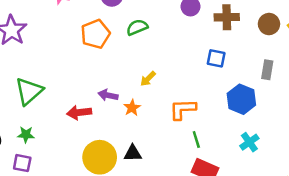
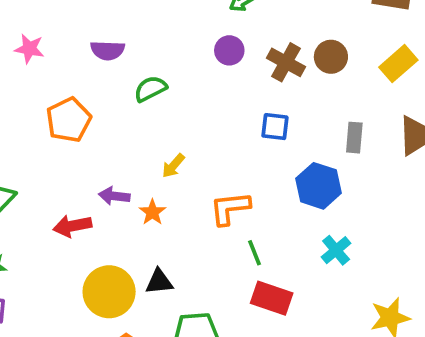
brown cross: (227, 17) -> (286, 62), turned 35
brown circle: (269, 24) -> (331, 57), moved
orange pentagon: (95, 34) -> (69, 120), moved

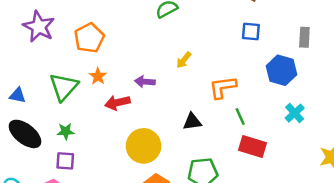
orange pentagon: (69, 120) -> (89, 38), moved
orange star: (152, 212) -> (98, 76), moved
black triangle: (159, 282) -> (192, 122), moved

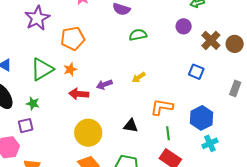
blue hexagon: (281, 70) -> (202, 118), moved
purple arrow: (145, 82) -> (104, 85), turned -42
purple square: (65, 161) -> (26, 126), turned -35

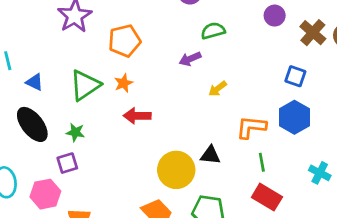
purple arrow: (104, 85) -> (190, 59), moved
blue hexagon: (202, 118) -> (294, 117), moved
yellow circle: (88, 133) -> (176, 170), moved
cyan cross: (210, 143) -> (320, 173), turned -35

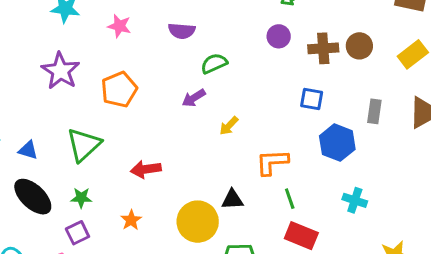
brown cross: (313, 33) -> (323, 48), turned -36
orange star: (124, 83) -> (131, 220), moved
blue hexagon: (294, 117) -> (337, 143), moved

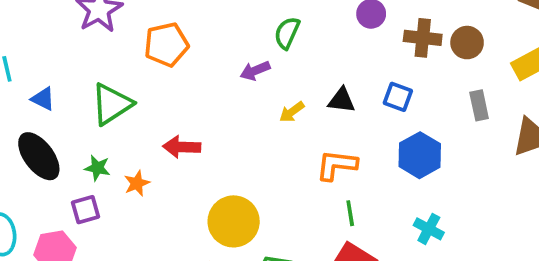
green semicircle: (214, 63) -> (287, 33), turned -52
gray rectangle: (374, 111) -> (479, 105), moved, turned -30
black triangle: (232, 200) -> (342, 100), moved
orange star: (131, 220) -> (137, 183), moved

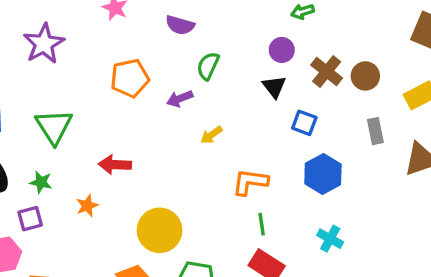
brown cross: (423, 38) -> (327, 71), turned 32
orange pentagon: (166, 45) -> (130, 78), moved
black triangle: (342, 100) -> (274, 87), moved, turned 45
green triangle: (112, 104) -> (54, 127), turned -30
orange star: (137, 183) -> (87, 206), moved

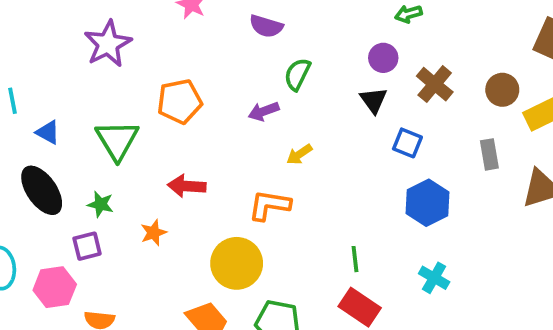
brown circle: (365, 76) -> (502, 90), moved
orange pentagon: (130, 78) -> (180, 101), moved
orange L-shape: (250, 182) -> (269, 205), moved

